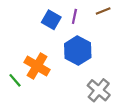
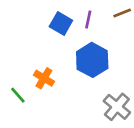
orange cross: (37, 66) -> (44, 78), size x0.7

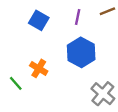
blue square: (61, 23) -> (39, 20), moved

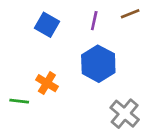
green line: (16, 83) -> (19, 101), turned -42

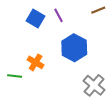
purple line: (94, 21) -> (59, 15), moved, turned -40

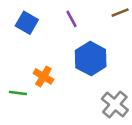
blue square: (36, 18) -> (27, 23), moved

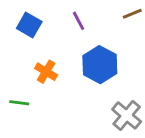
orange cross: (43, 76) -> (46, 72), moved

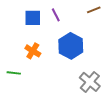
blue square: (29, 25) -> (33, 18), moved, turned -30

